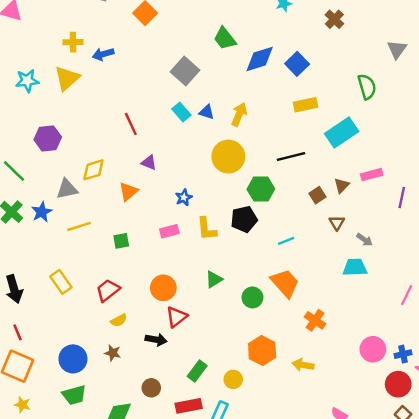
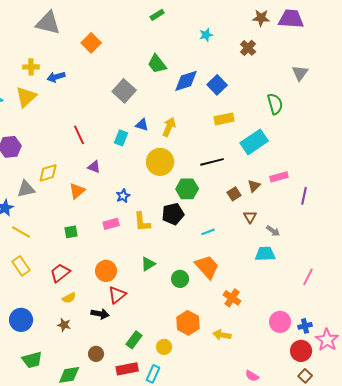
cyan rectangle: (181, 112) -> (121, 138), moved, turned 63
yellow line: (79, 226) -> (21, 232), moved, turned 48
blue circle: (73, 359) -> (21, 320), moved

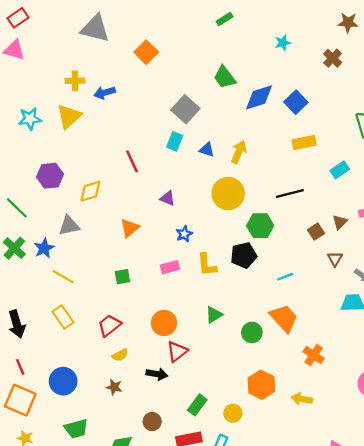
cyan rectangle: (121, 138) -> (175, 141), moved
cyan rectangle: (254, 142) -> (340, 170), size x0.6
purple triangle: (94, 167) -> (168, 198), moved
yellow diamond: (48, 173) -> (90, 191), moved

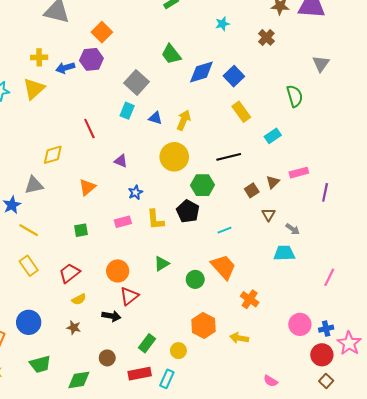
yellow rectangle: (304, 142) -> (241, 112), turned 66
purple hexagon: (50, 176) -> (91, 59), moved
black pentagon: (244, 255) -> (188, 211), turned -30

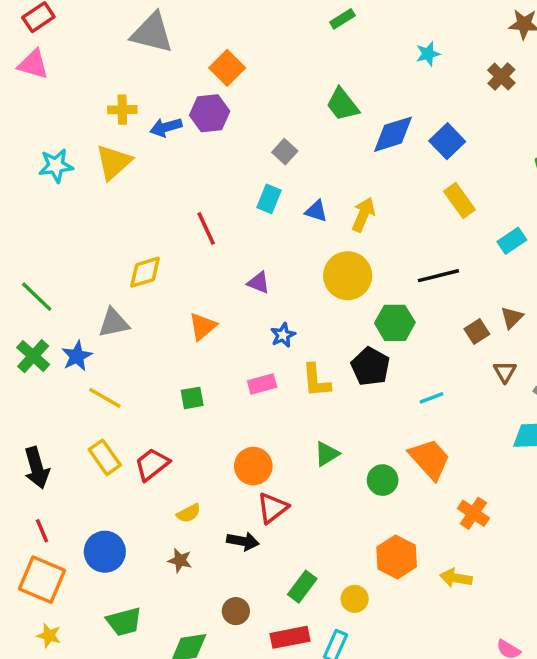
gray square: (137, 82) -> (285, 152), size x0.6
red trapezoid: (69, 273) -> (152, 464), moved

